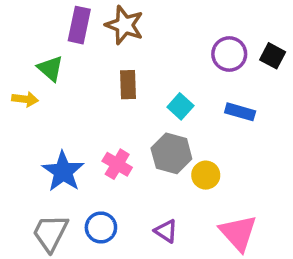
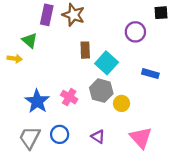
black square: (273, 56) -> (161, 13), moved, turned -32
brown rectangle: (128, 85) -> (85, 50), moved
cyan square: (180, 106) -> (107, 63), size x1.5
blue rectangle: (240, 112) -> (150, 74), moved

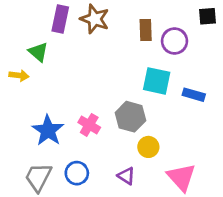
brown rectangle: (85, 50) -> (146, 30), moved
cyan square: (107, 63) -> (157, 81), moved, turned -30
yellow circle: (122, 103) -> (148, 147), moved

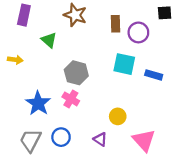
purple rectangle: (60, 19) -> (24, 15), moved
green triangle: (38, 52) -> (49, 40), moved
gray hexagon: (130, 117) -> (76, 73), moved

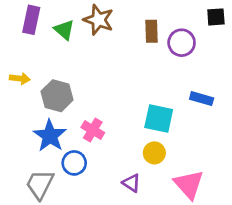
green triangle: (49, 40) -> (64, 30), moved
cyan square: (124, 64) -> (159, 119), moved
gray hexagon: (76, 73) -> (57, 96), moved
blue circle: (61, 137) -> (74, 163), moved

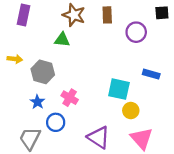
green triangle: (64, 30) -> (62, 40), moved, turned -35
brown rectangle: (151, 31) -> (107, 15), moved
blue star: (50, 136) -> (37, 102), size x0.6
yellow circle: (154, 153) -> (131, 111), moved
purple triangle: (131, 183) -> (99, 137), size x1.6

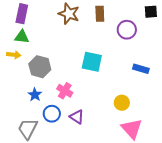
green triangle: (62, 40) -> (22, 37), moved
cyan square: (119, 89) -> (92, 62), moved
purple triangle: (99, 137) -> (77, 117), moved, size x0.7

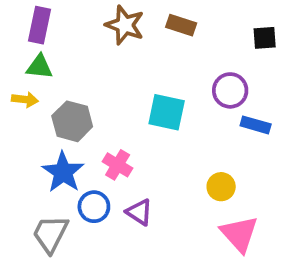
black square: (151, 12) -> (265, 38), moved
brown rectangle: (100, 14) -> (181, 25), turned -70
purple circle: (127, 30) -> (230, 90), moved
blue star: (35, 95) -> (63, 172), size x1.6

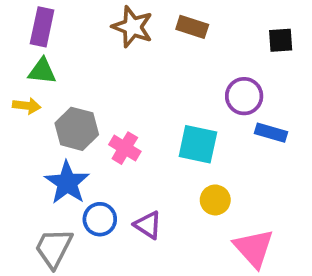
cyan square: (167, 112) -> (198, 144), moved
pink cross: (118, 165) -> (125, 148), moved
yellow circle: (221, 187) -> (215, 200), moved

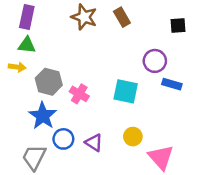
brown rectangle: (192, 27) -> (122, 17), turned 42
yellow circle: (215, 200) -> (133, 137), moved

